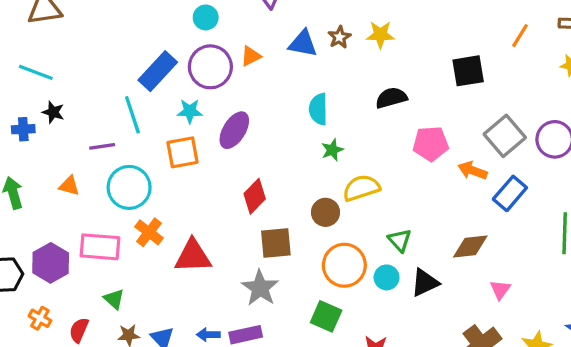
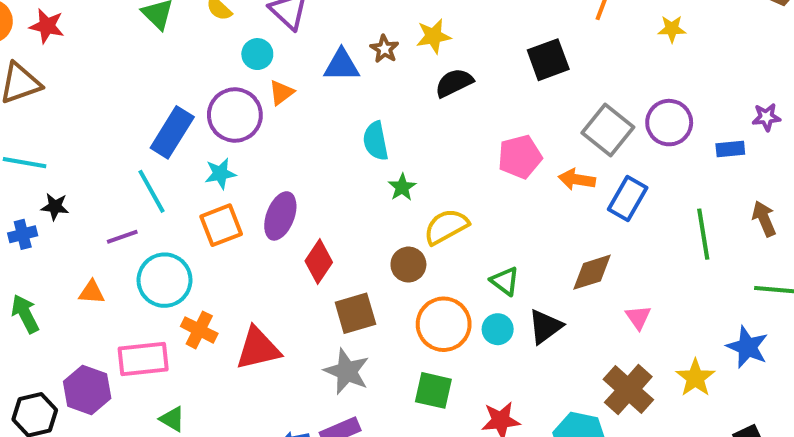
cyan circle: (206, 17) -> (257, 54), moved
black semicircle: (391, 98) -> (454, 83), moved
purple ellipse: (234, 130) -> (280, 216), moved

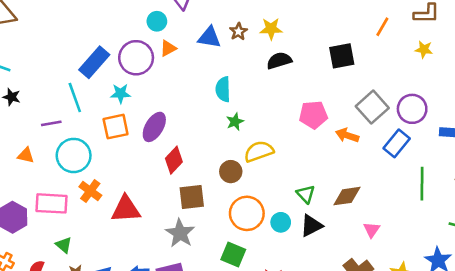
blue rectangle: (628, 199) -> (397, 143), moved
green triangle: (505, 281) -> (306, 194), moved

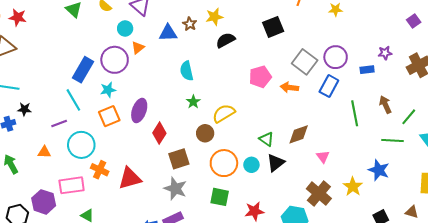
green star: (235, 122) -> (193, 102), moved

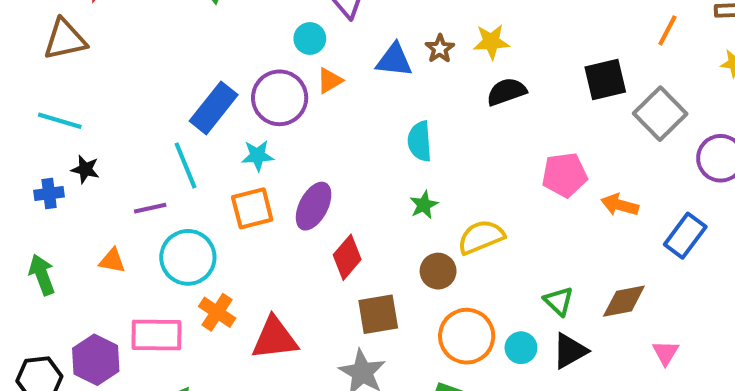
gray square: (305, 62) -> (660, 114), moved
blue rectangle: (329, 86) -> (685, 236), moved

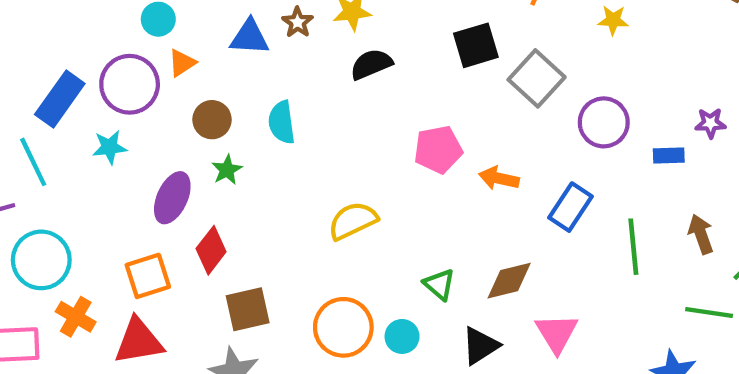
green star: (424, 205) -> (227, 170), moved
orange square: (252, 208) -> (148, 276), moved
brown circle: (438, 271) -> (212, 120), moved
black triangle: (570, 351) -> (480, 346), moved
pink triangle: (666, 353) -> (557, 333), size x1.5

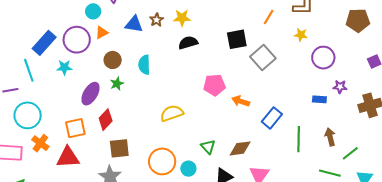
purple circle: (604, 122) -> (323, 58), moved

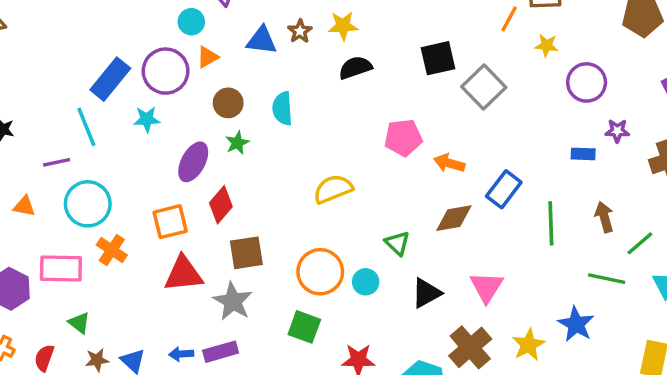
orange line: (269, 17) -> (509, 19), moved
brown diamond: (240, 148) -> (454, 218), moved
red triangle: (68, 157) -> (183, 274), moved

